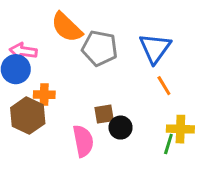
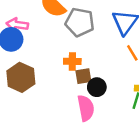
orange cross: (44, 95) -> (72, 61), moved
pink semicircle: (83, 141) -> (86, 108), moved

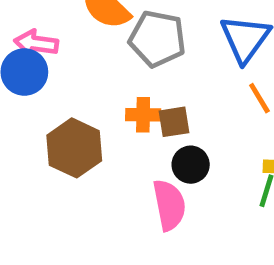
brown square: (83, 76) -> (174, 122), moved
brown hexagon: (21, 77) -> (74, 148), moved

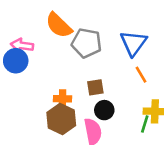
orange cross: (143, 115) -> (63, 99), moved
brown hexagon: (74, 148) -> (61, 119), moved

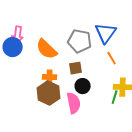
orange semicircle: (59, 25) -> (47, 49), moved
gray pentagon: (87, 43) -> (80, 41), moved
pink arrow: (22, 46) -> (18, 35), turned -90

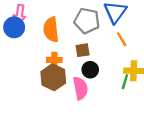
orange semicircle: (47, 49) -> (51, 30), turned 40

